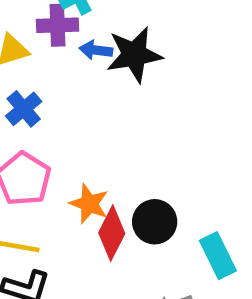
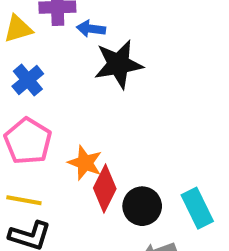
black star: (134, 55) -> (119, 64), moved
black circle: (155, 222) -> (142, 206), moved

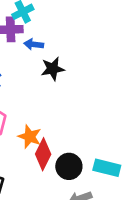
black star: (119, 64) -> (53, 69), size x0.7
cyan rectangle: (197, 208) -> (107, 168), turned -50

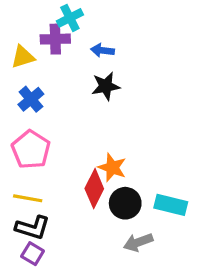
blue arrow: (34, 44) -> (102, 50), moved
orange star: (30, 137) -> (112, 167), moved

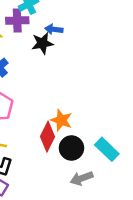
black star: (106, 86) -> (42, 43), moved
cyan rectangle: (171, 205) -> (107, 149), turned 30

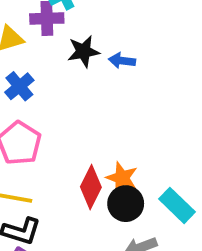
blue arrow: (54, 29) -> (122, 61), moved
orange star: (61, 120) -> (122, 178), moved

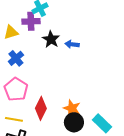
black star: (84, 51) -> (51, 39), turned -30
red diamond: (91, 187) -> (41, 108), moved

